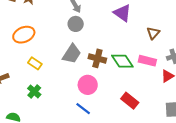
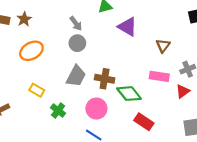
orange ellipse: (24, 35) -> (31, 51), moved
green diamond: (122, 61) -> (129, 94), moved
green cross: (34, 91) -> (58, 111), moved

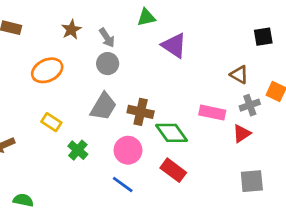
brown star: (24, 19) -> (71, 29), moved
brown triangle: (163, 46) -> (239, 75), moved, turned -40
red rectangle: (144, 122) -> (173, 170), moved

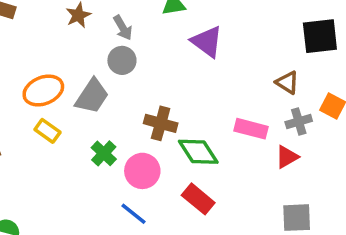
black square: (263, 37) -> (320, 36), size x1.5
orange ellipse: (47, 70) -> (43, 91), moved
gray trapezoid: (103, 106) -> (92, 96), moved
green cross: (78, 150) -> (104, 153), moved

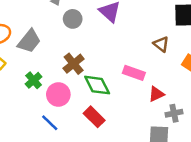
gray circle: (122, 60) -> (73, 19), moved
gray cross: (299, 122) -> (174, 113), moved
brown cross: (161, 123) -> (74, 64), turned 30

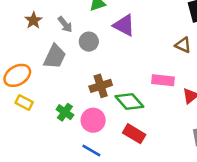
gray trapezoid: (29, 41) -> (55, 56), moved
brown cross: (74, 64) -> (101, 86), turned 35

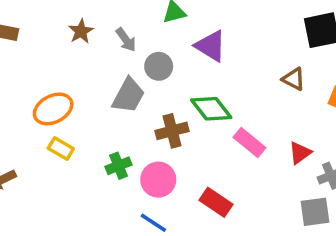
gray trapezoid: (55, 56) -> (128, 95), moved
pink rectangle: (163, 80) -> (249, 143), moved, turned 30
green diamond: (129, 101) -> (211, 109), moved
green cross: (65, 112) -> (119, 166), turned 30

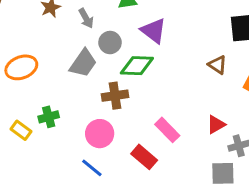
green diamond: (211, 109) -> (137, 66), moved, turned -56
pink rectangle: (249, 143) -> (167, 130), moved
yellow rectangle: (61, 148) -> (21, 130), moved
green cross: (119, 166) -> (49, 117), moved

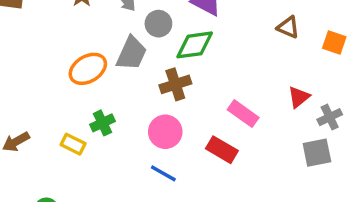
orange ellipse: (21, 67) -> (88, 69), moved

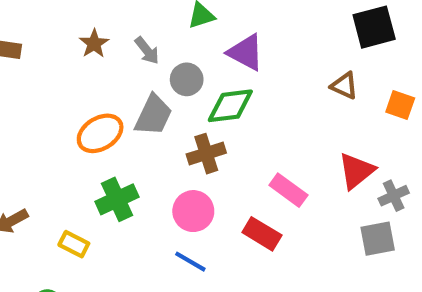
red triangle: (299, 97) -> (356, 171), size x1.4
green cross: (102, 123) -> (117, 199), size x1.4
yellow rectangle: (73, 144) -> (74, 244), moved

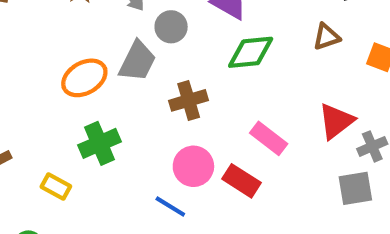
brown triangle: (344, 86) -> (326, 37), turned -44
green diamond: (230, 106) -> (251, 52), moved
pink circle: (193, 211) -> (193, 166), moved

